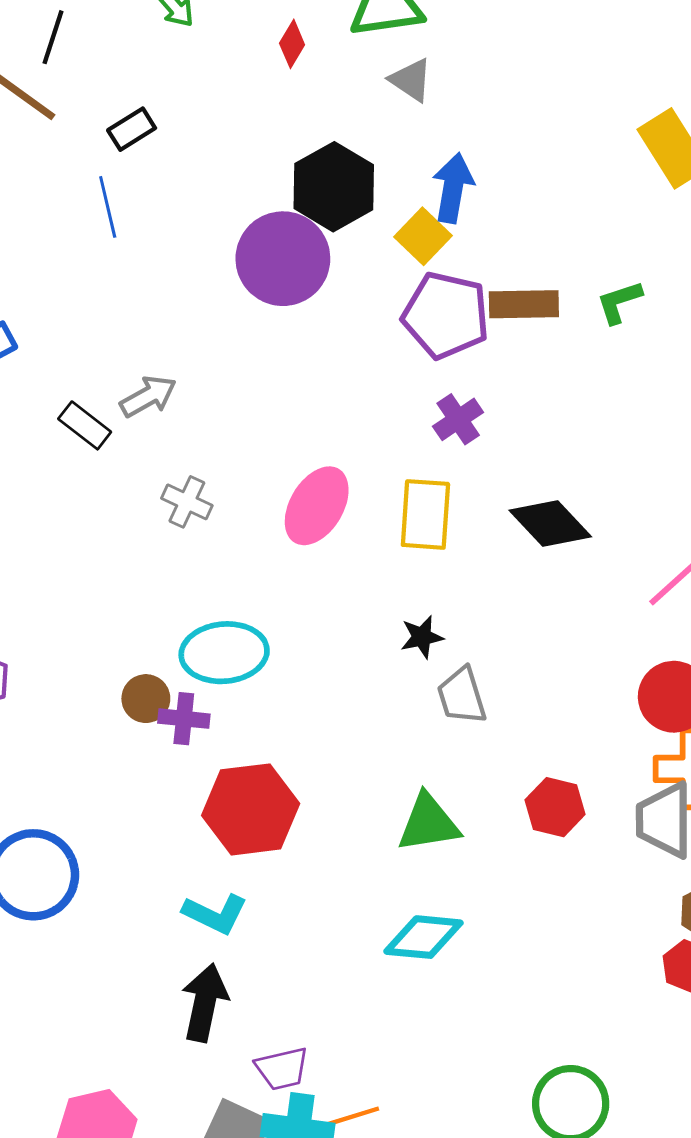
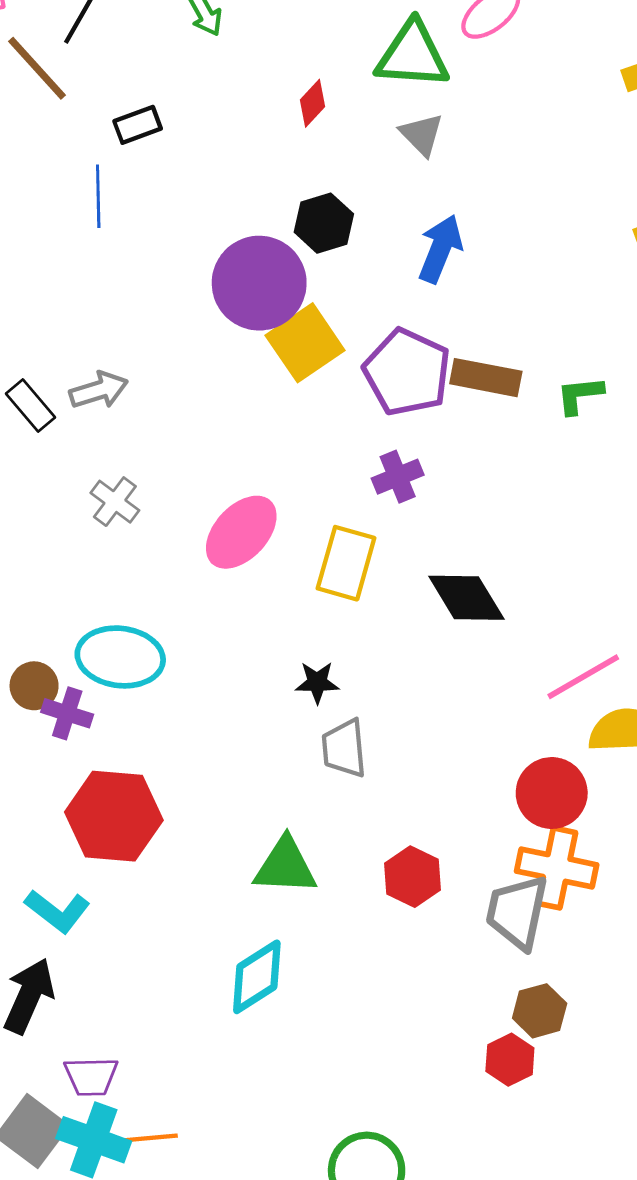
red diamond: (292, 44) -> (312, 103), moved
black hexagon: (334, 187) -> (324, 223), size x0.7
yellow square: (423, 236) -> (305, 343), moved, size x1.4
cyan diamond: (423, 937) -> (257, 977), turned -50

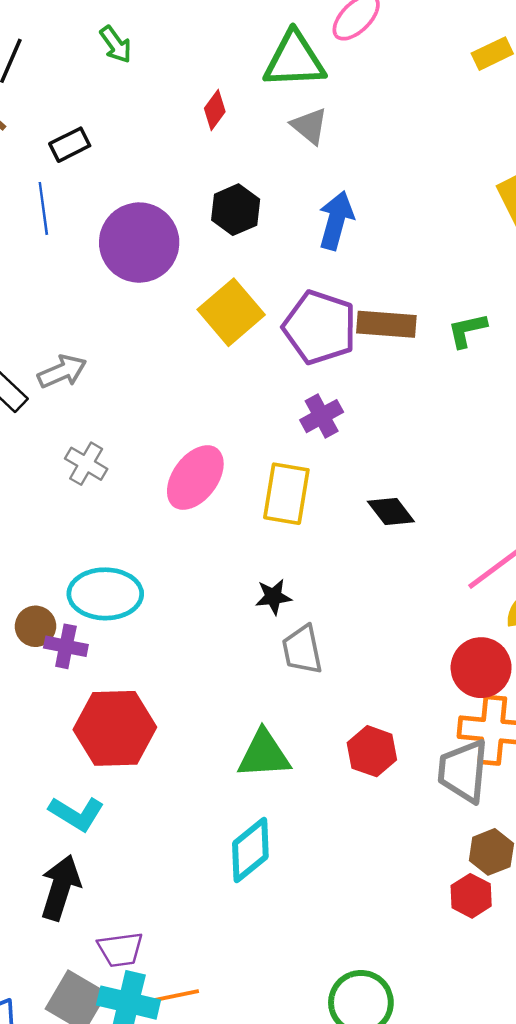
purple circle: (259, 283) -> (139, 243), moved
black diamond: (466, 598) -> (391, 511), size x0.7

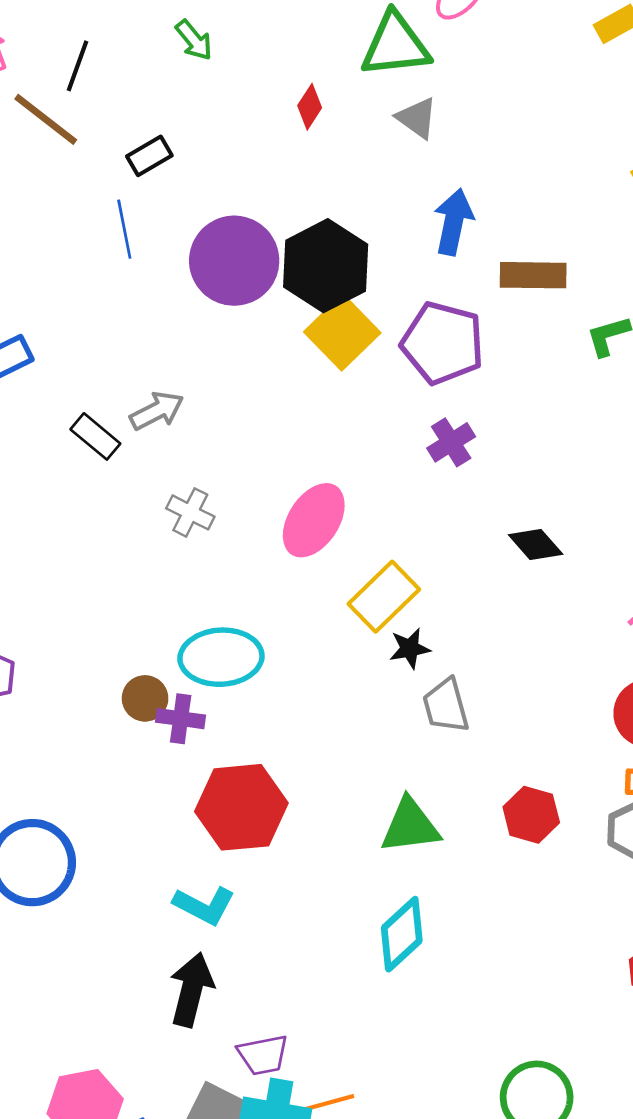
black hexagon: (236, 210) -> (326, 266), moved, size x1.6
brown rectangle: (386, 324) -> (533, 275), moved
yellow rectangle: (286, 494) -> (384, 597), moved, turned 40

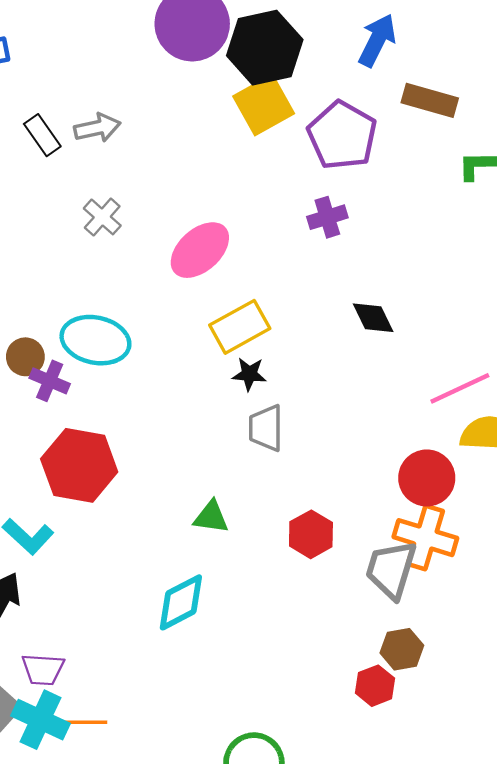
green triangle: (410, 826) -> (211, 517), size x0.7

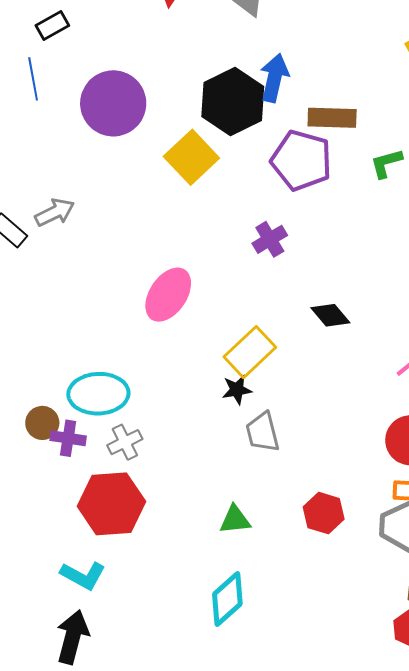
black hexagon: (265, 48) -> (233, 101), moved
purple pentagon: (342, 135) -> (301, 160), moved
gray cross: (102, 217) -> (125, 442), moved, turned 36
yellow rectangle: (240, 327) -> (250, 352), moved

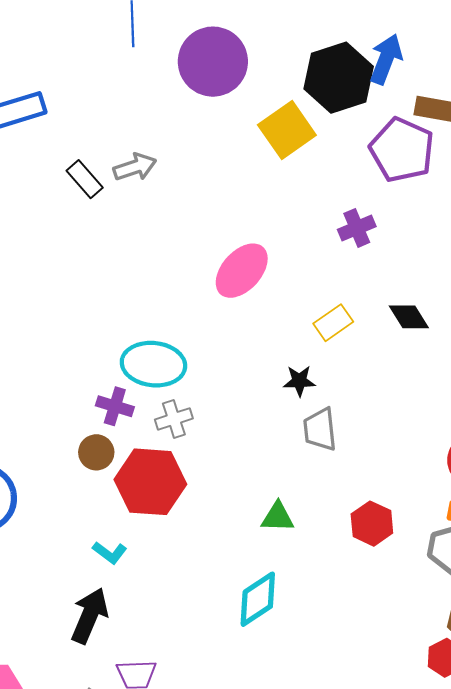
yellow rectangle: (250, 352) -> (333, 323), moved, size x0.7
brown circle: (42, 423) -> (96, 452), moved
cyan L-shape: (83, 575) -> (110, 553), size x0.7

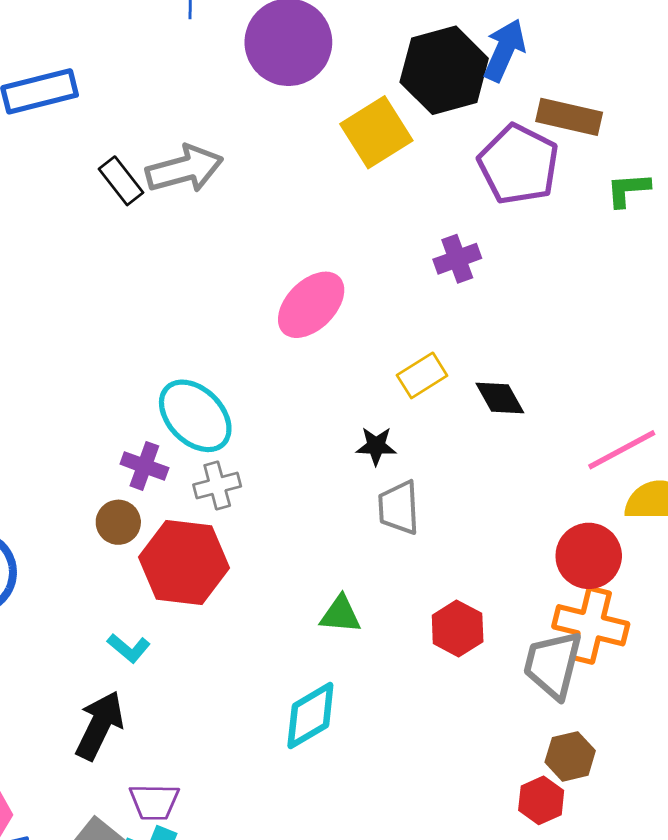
gray arrow: (135, 167) -> (184, 169), size x1.4
black diamond: (409, 317) -> (500, 398), moved
cyan ellipse: (153, 364) -> (195, 416), turned 36

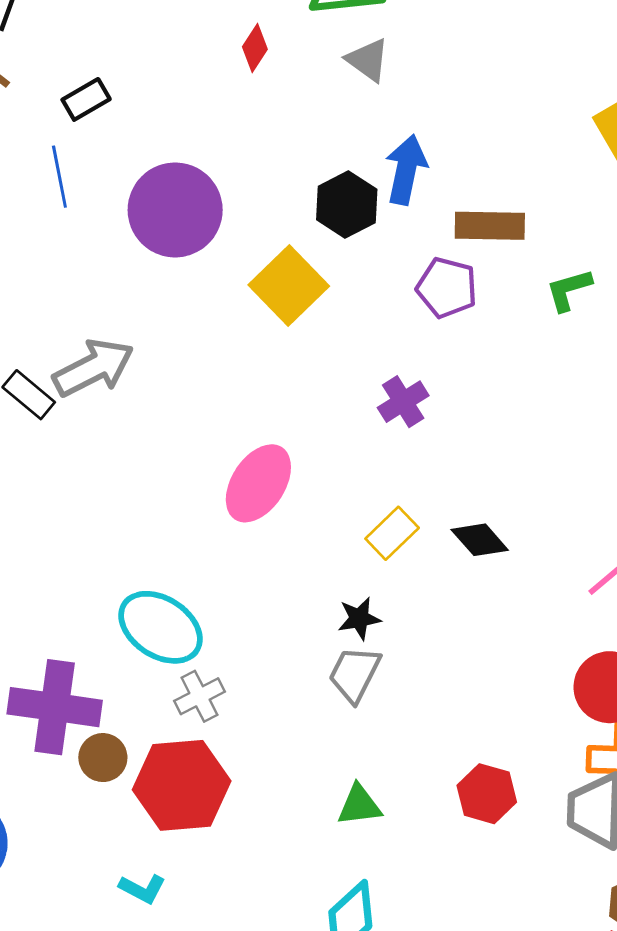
black hexagon: (444, 70) -> (347, 205), size x0.7
purple pentagon: (519, 164) -> (447, 288), size x0.7
purple cross: (144, 466) -> (55, 707), moved, size x1.8
gray trapezoid: (399, 508) -> (355, 674), moved, turned 42

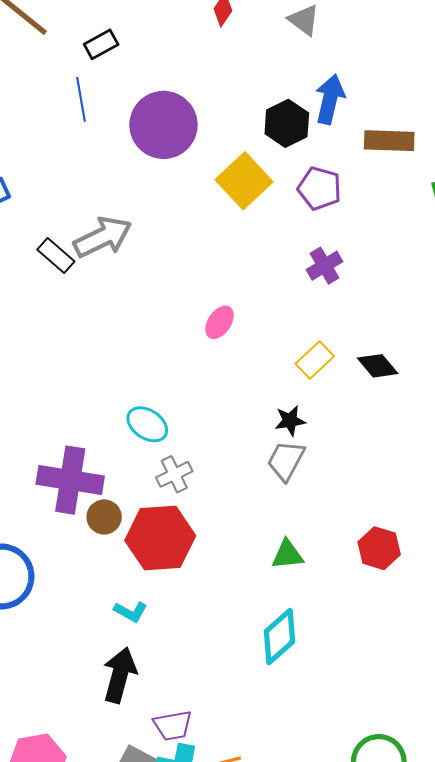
purple pentagon: (447, 288) -> (320, 188), moved
pink ellipse: (258, 483) -> (220, 322), size x0.6
cyan ellipse: (161, 627) -> (147, 424), size x0.7

